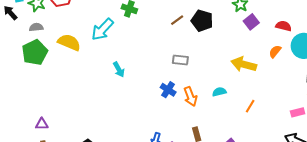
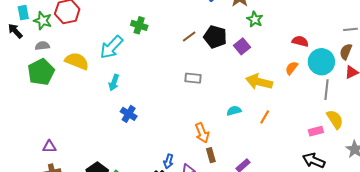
purple square: (251, 22) -> (242, 46), moved
cyan arrow: (119, 70) -> (114, 83), moved, turned 49
blue cross: (168, 90) -> (129, 114), moved
orange arrow: (190, 96) -> (202, 133), moved
orange line: (250, 106) -> (265, 117), moved

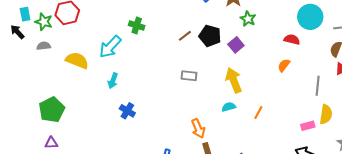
cyan circle: (321, 62) -> (310, 17), moved
green pentagon: (41, 72) -> (52, 110), moved
yellow arrow: (259, 82) -> (234, 80), moved, turned 55
yellow semicircle: (335, 119) -> (326, 114), turned 42

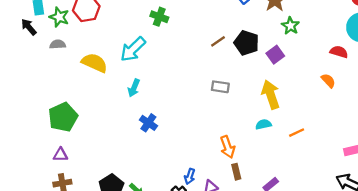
green cross: (137, 25) -> (159, 17), moved
orange semicircle: (284, 65) -> (328, 81), turned 96
orange line: (258, 113) -> (297, 133), turned 32

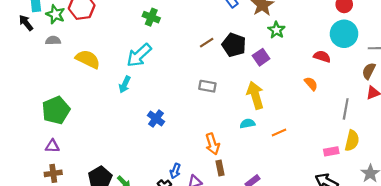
cyan arrow: (133, 49) -> (139, 55), moved
blue cross: (148, 123) -> (156, 119), moved

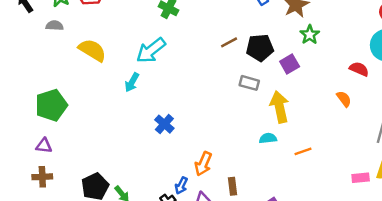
black pentagon: (234, 45) -> (260, 48), turned -30
gray rectangle: (207, 86) -> (249, 83), moved
orange arrow: (212, 144) -> (203, 164), moved, turned 36

